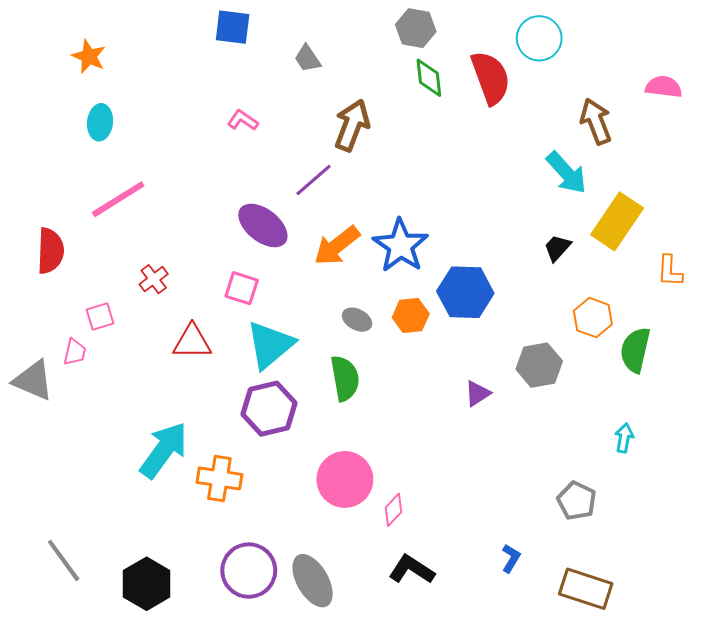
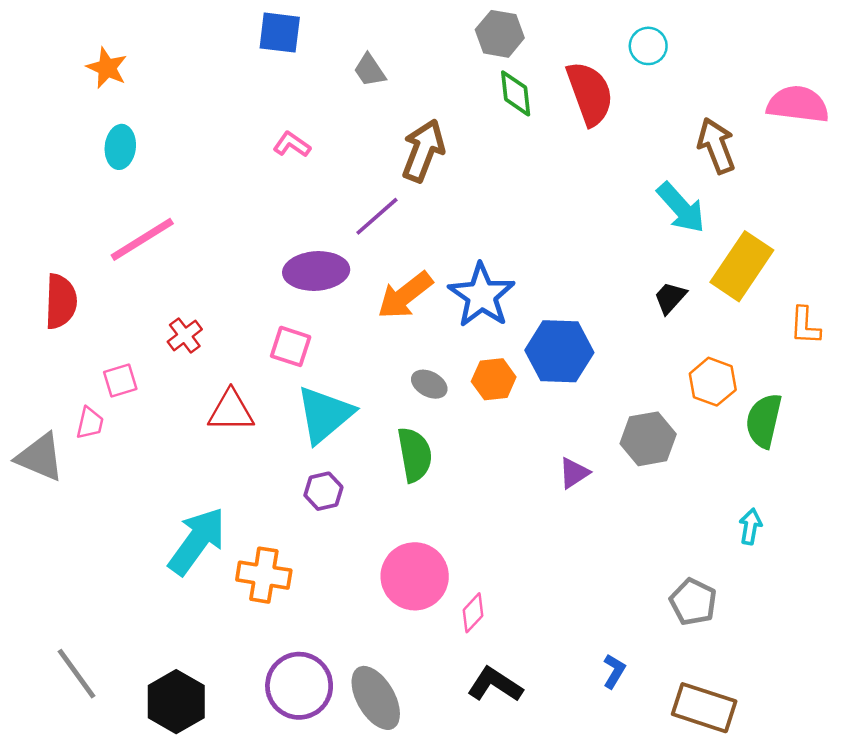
cyan circle: (539, 38) -> (648, 46), size x0.7
pink semicircle: (664, 87) -> (798, 104), size x1.4
purple ellipse: (263, 225) -> (316, 271), turned -42
purple hexagon: (269, 409) -> (323, 491), size x0.6

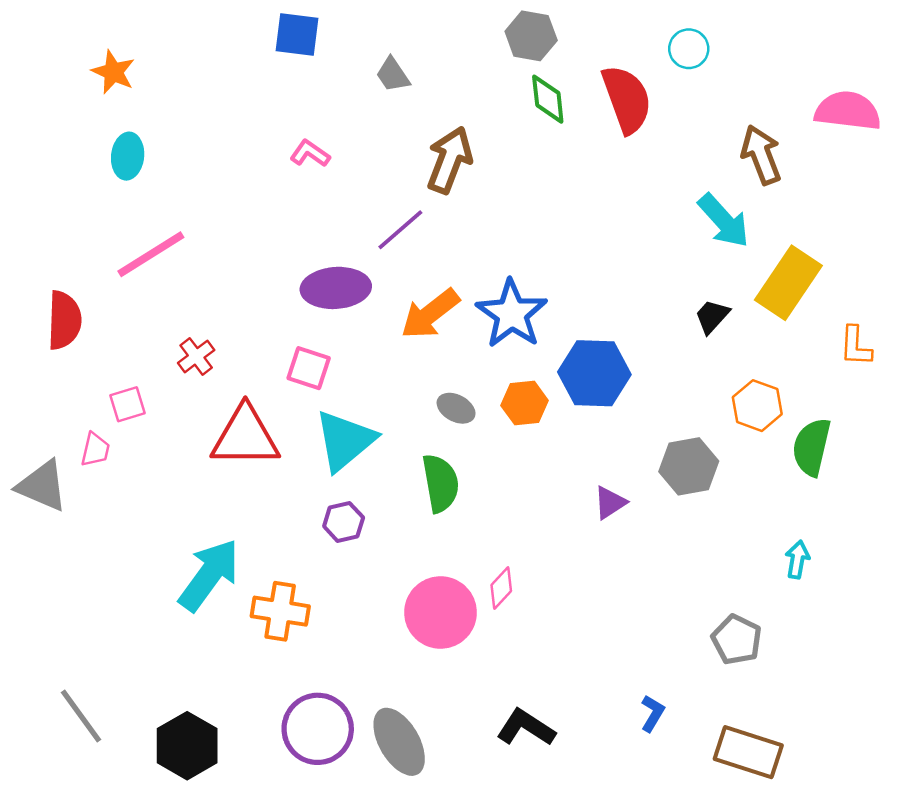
red triangle: (231, 411) -> (245, 437), size x1.4
pink diamond: (473, 613) -> (501, 588), moved

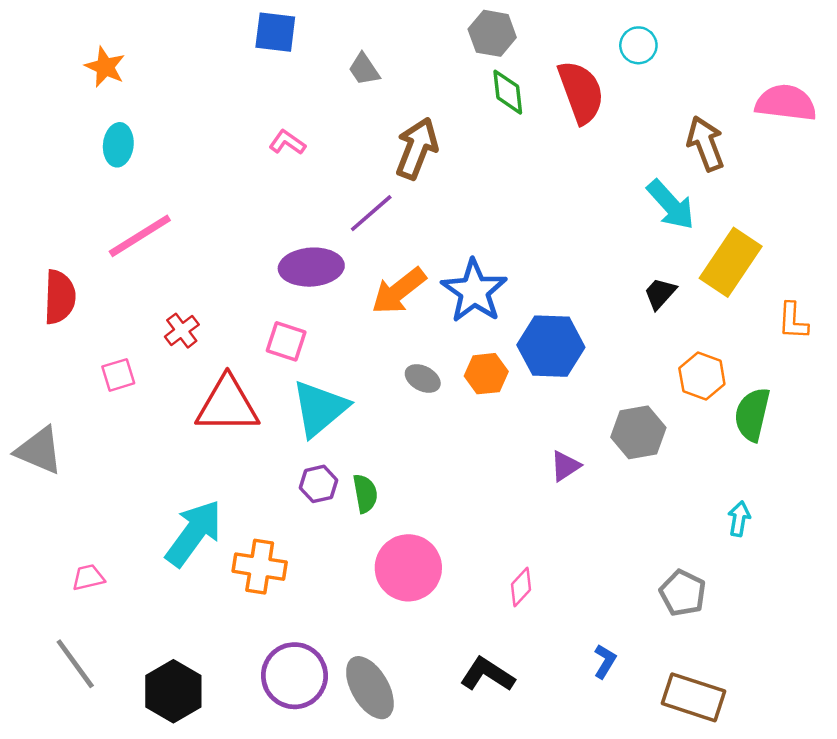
pink trapezoid: (95, 450) -> (88, 577), moved, turned -116
green semicircle: (441, 483) -> (365, 494), moved, size x0.7
pink diamond: (501, 588) -> (521, 587), moved

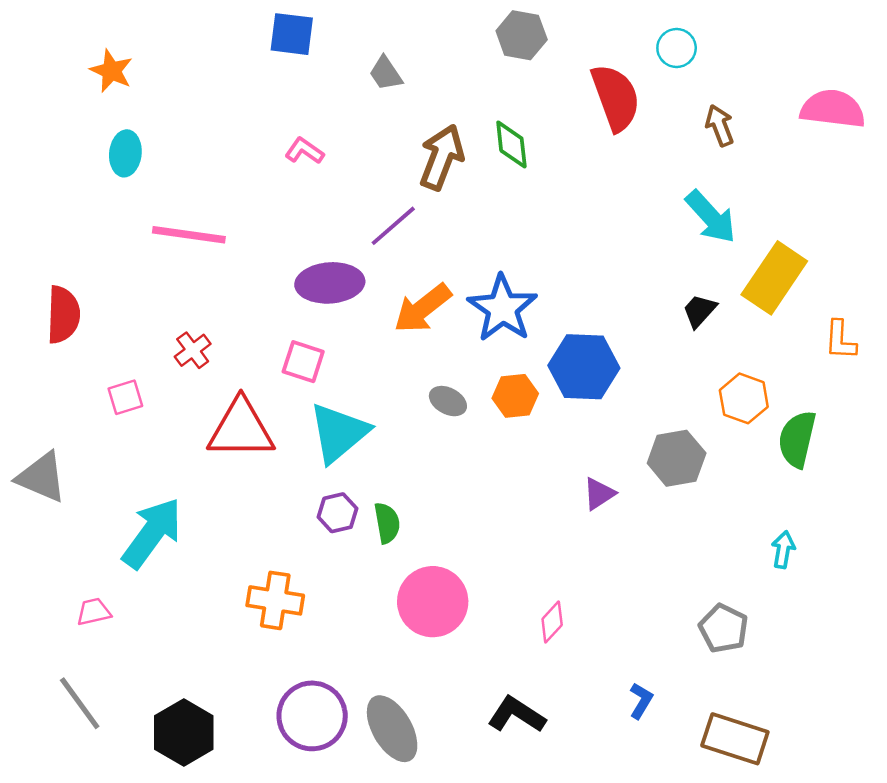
green diamond: (508, 92) -> (511, 145), moved
brown arrow: (706, 144) -> (720, 125), moved, size x0.7
pink line: (140, 236) -> (189, 235), moved, turned 40
cyan arrow: (194, 533) -> (152, 533), moved

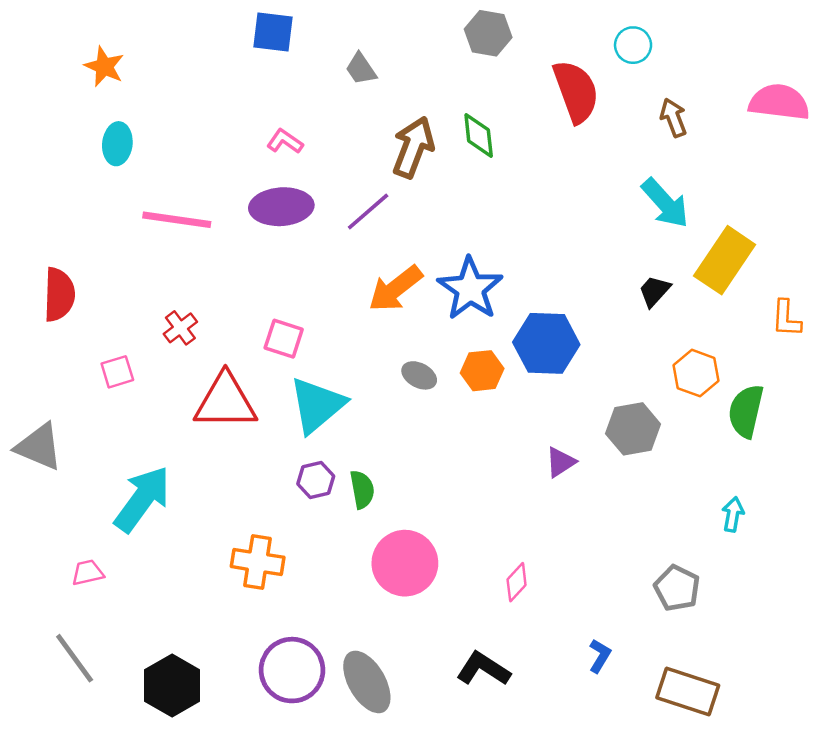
purple ellipse: (330, 283) -> (281, 207), moved

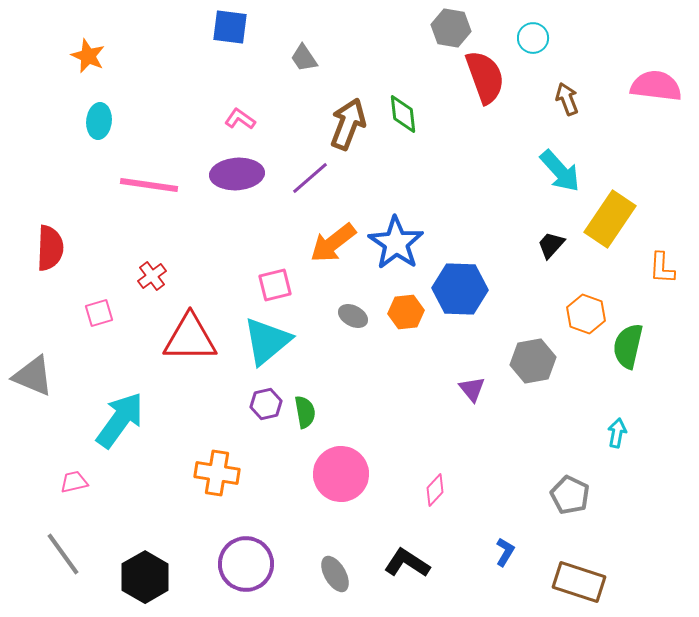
gray hexagon: (488, 33) -> (451, 28), moved
pink square: (284, 339) -> (275, 285), moved, turned -32
purple triangle: (561, 462) -> (472, 389), turned -36
gray ellipse: (367, 682) -> (335, 574), moved, size x0.7

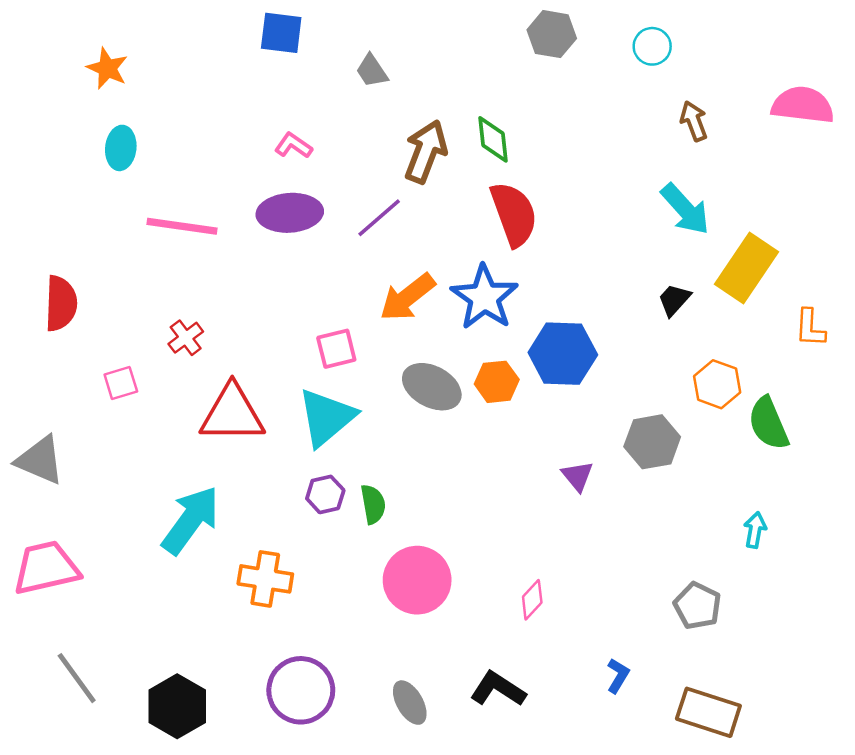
red semicircle: (485, 77) -> (514, 214), moved
gray ellipse: (353, 316) -> (432, 387), size x1.6
green semicircle: (628, 346) -> (768, 423), turned -36
cyan arrow: (120, 420) -> (191, 520), moved
pink trapezoid: (74, 482) -> (46, 568), moved, size x2.0

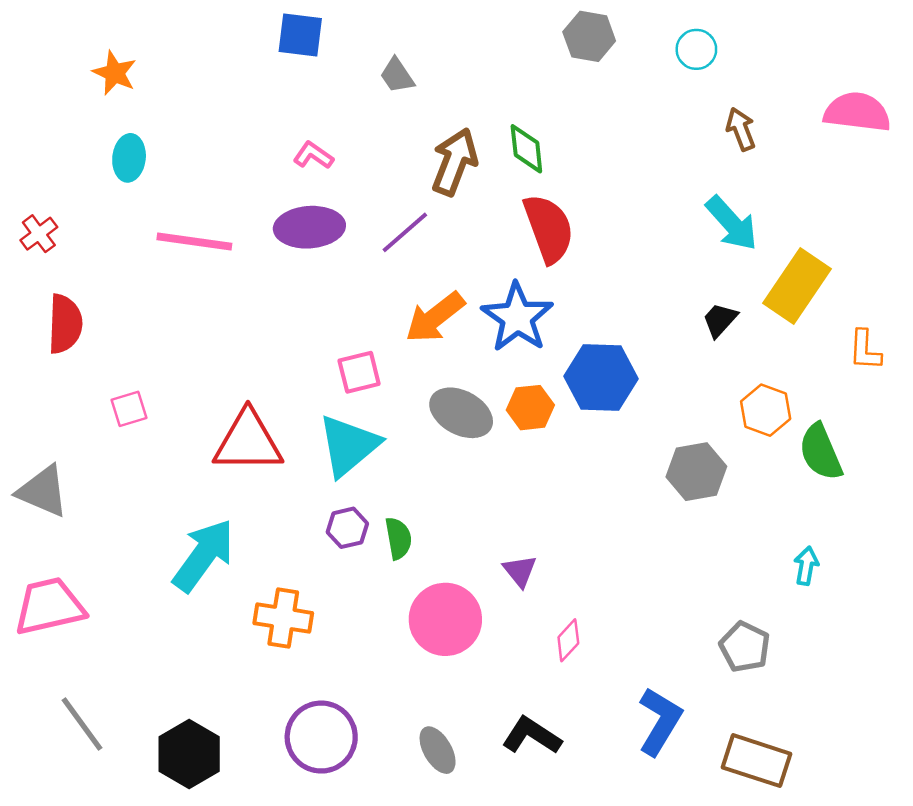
red cross: (186, 338) -> (39, 234), moved
purple triangle: (577, 476) -> (520, 571), moved
blue L-shape: (618, 676) -> (660, 721), size x1.8

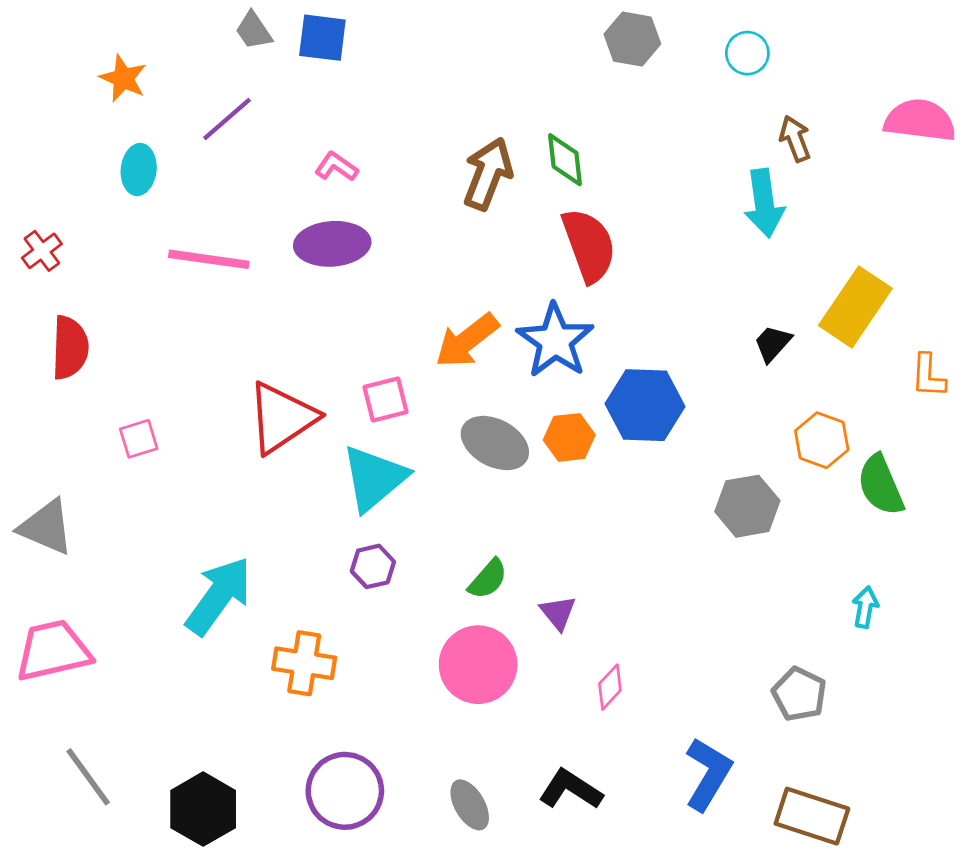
gray trapezoid: (397, 76) -> (254, 31), moved
cyan arrow: (732, 223) -> (764, 203), moved, turned 34
purple line: (405, 232) -> (227, 119), moved
red triangle: (248, 442) -> (282, 418), moved, turned -34
green semicircle: (398, 538) -> (488, 579), moved, turned 51

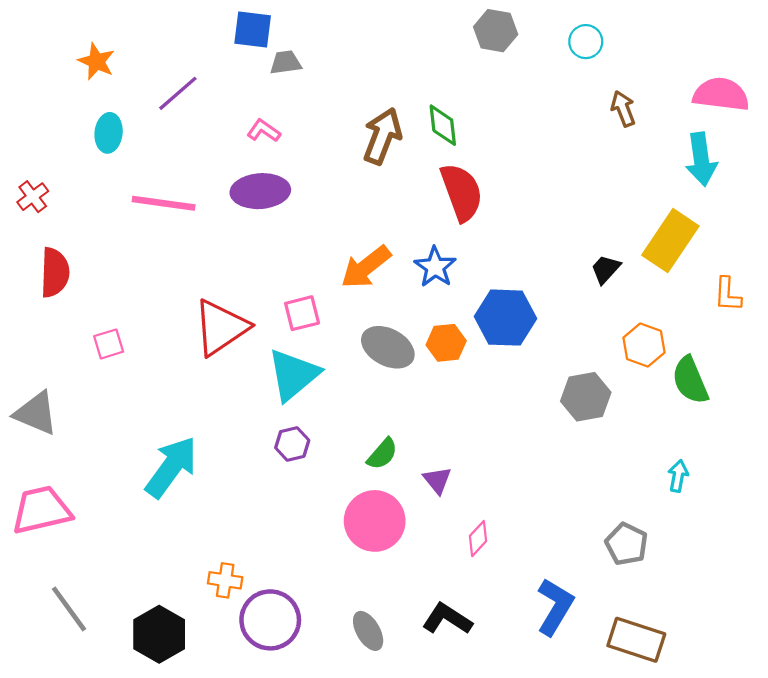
gray trapezoid: (254, 31) -> (286, 62), moved, turned 116
cyan arrow: (764, 203) -> (701, 159), moved
blue star: (555, 341) -> (435, 267), size x0.7
orange cross: (304, 663) -> (225, 580), moved, size x0.7

